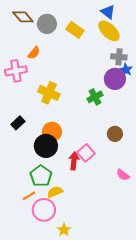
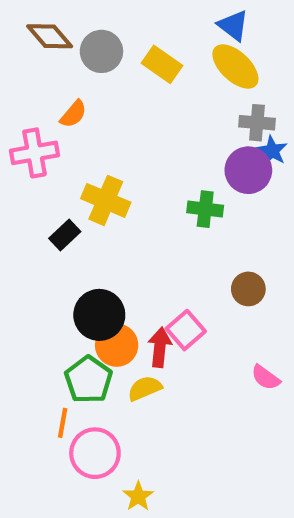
green cross: (95, 97) -> (205, 209), turned 35
black rectangle: (18, 123) -> (65, 235), moved
orange circle: (52, 132) -> (117, 345), moved
yellow semicircle: (55, 192) -> (145, 388), moved
orange line: (29, 196) -> (63, 423), turned -48

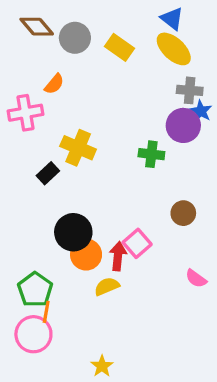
green pentagon: (89, 380) -> (35, 290), moved
pink circle: (95, 453) -> (33, 334), moved

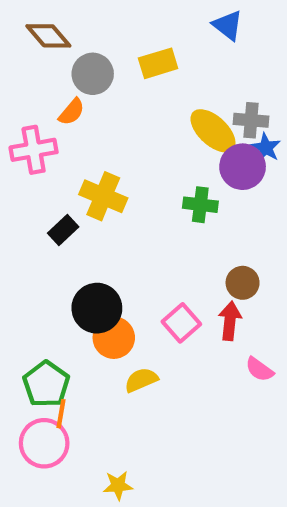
gray circle: (75, 38) -> (93, 74), moved
yellow rectangle: (120, 47) -> (158, 63), turned -52
yellow ellipse: (174, 49) -> (213, 131), moved
red arrow: (118, 256) -> (230, 321), moved
yellow star: (102, 366) -> (118, 485), moved, turned 30

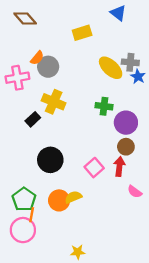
gray circle: (93, 74) -> (48, 67), moved
purple circle: (243, 167) -> (126, 123), moved
orange circle: (114, 338) -> (59, 200), moved
yellow star: (118, 485) -> (78, 252), moved

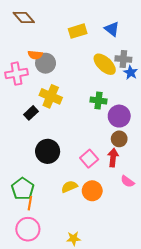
blue triangle: (118, 13) -> (112, 29), moved
orange semicircle: (37, 58) -> (35, 55), turned 56
orange circle: (59, 200) -> (92, 191), moved
pink circle: (23, 230) -> (28, 229), moved

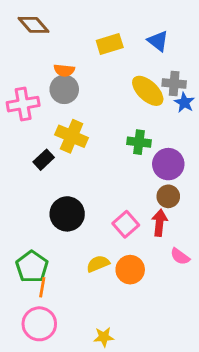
orange semicircle: (35, 55) -> (64, 70), moved

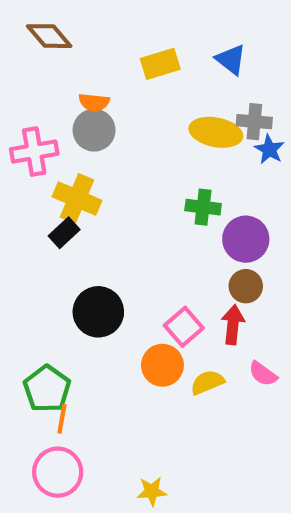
yellow ellipse: (148, 91) -> (216, 132), turned -32
yellow cross: (72, 136) -> (77, 199), moved
yellow semicircle: (98, 264) -> (207, 382), moved
orange circle: (130, 270) -> (162, 365), moved

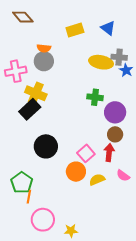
black rectangle: (64, 233) -> (30, 109), size x1.5
pink circle: (58, 472) -> (43, 220), moved

